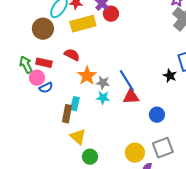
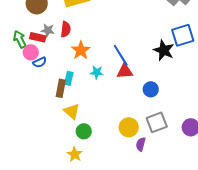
red semicircle: (72, 55) -> (66, 29), turned 70
black star: (170, 76) -> (164, 50), size x1.5
gray star: (103, 83) -> (48, 30), moved

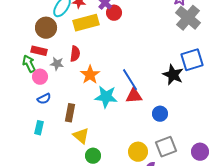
gray star: (48, 30) -> (57, 64), moved
red rectangle: (38, 37) -> (39, 51), moved
blue semicircle: (40, 62) -> (44, 99), moved
cyan star: (97, 72) -> (106, 97), size x1.6
cyan rectangle: (69, 78) -> (39, 128), moved

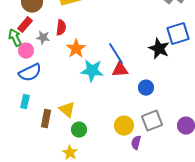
red rectangle: (39, 51) -> (25, 25), turned -63
blue semicircle: (44, 99) -> (30, 73), size x1.6
brown rectangle: (70, 113) -> (46, 119), moved

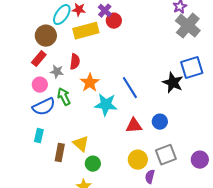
green arrow: (15, 38) -> (64, 97), moved
red triangle: (120, 70) -> (134, 126), moved

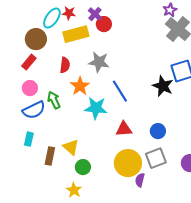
gray star: (57, 72) -> (99, 62), moved, size x1.5
blue circle: (160, 122) -> (158, 131), moved
yellow circle: (138, 160) -> (128, 163), size x1.4

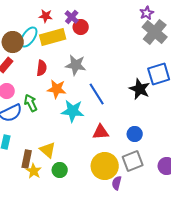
cyan ellipse: (52, 18) -> (29, 37), moved
orange star: (80, 86) -> (57, 89), turned -30
yellow star: (74, 190) -> (34, 171), moved

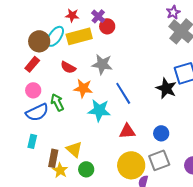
red semicircle: (42, 68) -> (68, 67), turned 112

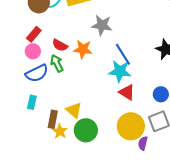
red rectangle: (32, 64) -> (34, 34), moved
red semicircle: (68, 67) -> (60, 45), moved
cyan star: (99, 110) -> (120, 71), moved
red triangle: (127, 131) -> (127, 92), turned 36
green circle: (86, 169) -> (86, 130), size x1.5

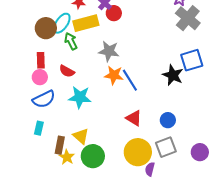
red rectangle: (34, 34) -> (41, 60), turned -42
orange star: (83, 49) -> (114, 75), moved
green arrow: (57, 63) -> (71, 41), moved
cyan star: (120, 71) -> (80, 97), moved

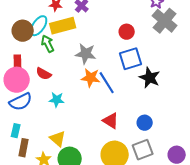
red circle: (114, 13) -> (127, 32), moved
blue square: (192, 60) -> (131, 59), moved
pink circle: (40, 77) -> (17, 80), size x1.6
cyan star: (80, 97) -> (57, 100), size x0.7
brown rectangle: (60, 145) -> (24, 148), moved

